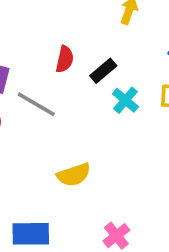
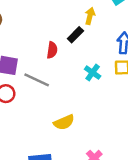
black rectangle: (103, 71) -> (75, 35), moved

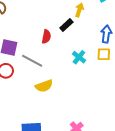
yellow semicircle: (64, 122) -> (44, 86), moved

